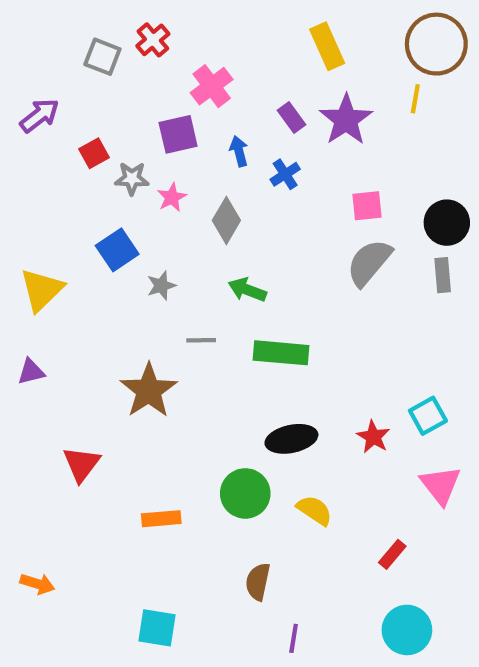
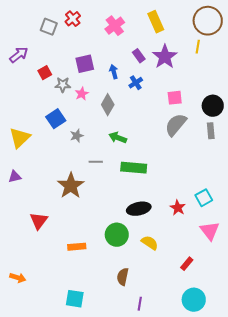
pink cross: (212, 86) -> (115, 26), moved

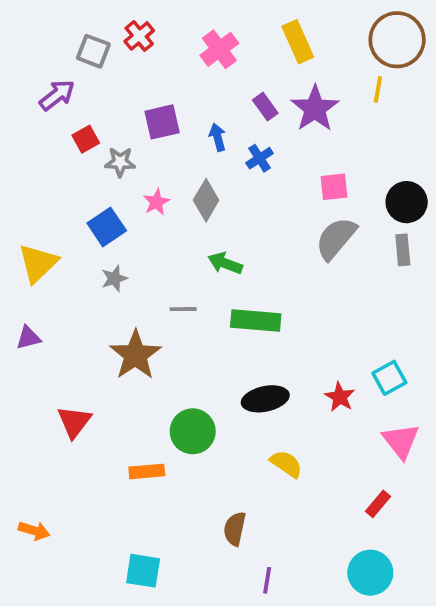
purple arrow: (19, 55) -> (57, 95), moved
pink star: (82, 94) -> (156, 202), moved
gray star: (77, 136) -> (114, 279), moved
green circle: (117, 235) -> (193, 431), moved
red rectangle: (187, 264) -> (378, 504), moved

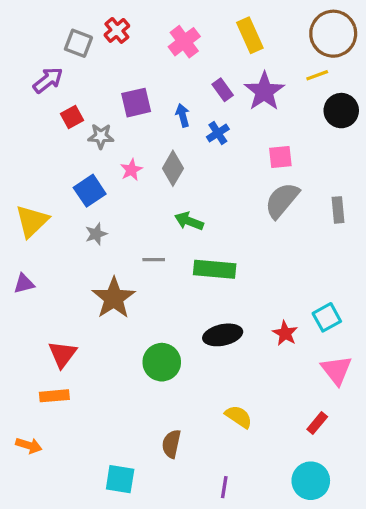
yellow line: (378, 89) -> (317, 75), turned 60
black circle: (407, 202) -> (341, 111), moved
yellow semicircle: (286, 464) -> (239, 417), moved
orange rectangle: (147, 471) -> (54, 396), moved
brown semicircle: (235, 529) -> (171, 444), moved

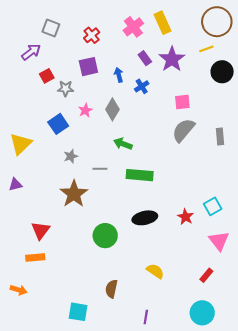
red cross: (117, 30) -> (92, 35), moved
pink cross: (184, 42) -> (133, 27), moved
gray star: (96, 234) -> (71, 156), moved

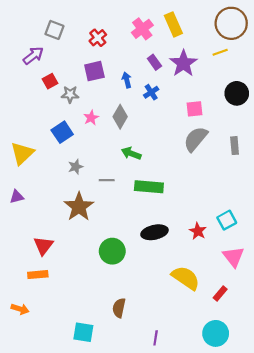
black circle: (222, 72) -> (237, 93), moved
yellow semicircle: (155, 271) -> (186, 278), moved, size x1.5

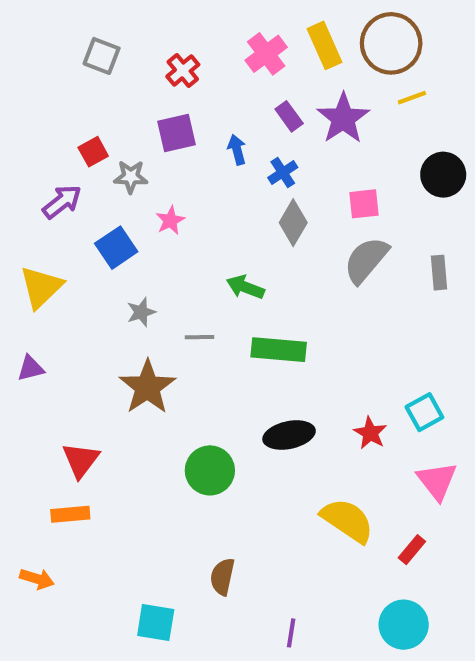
brown circle: (231, 23) -> (391, 43), moved
purple arrow: (33, 56) -> (62, 202), moved
gray diamond: (120, 117) -> (293, 223), moved

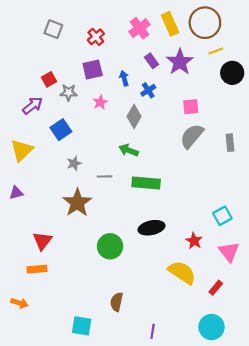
black circle: (443, 175) -> (232, 73), moved
pink star: (170, 220) -> (100, 102), moved
gray diamond: (293, 223) -> (134, 116), moved
red star: (370, 433) -> (194, 241), moved

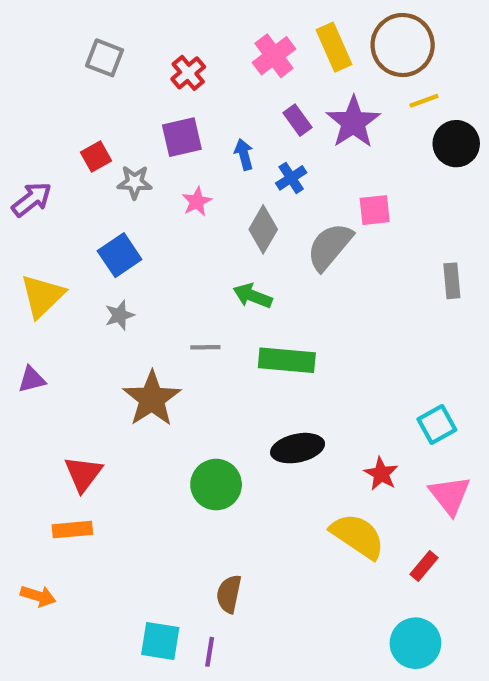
purple arrow: (33, 106) -> (32, 199), moved
gray semicircle: (192, 136) -> (330, 247), moved
gray star: (74, 163) -> (120, 315), moved
purple line: (153, 331) -> (210, 652), moved

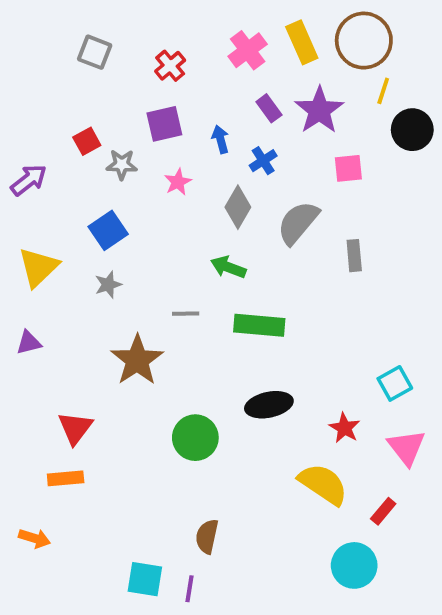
yellow line: (424, 101) -> (383, 91), turned -52
pink square: (375, 210) -> (348, 168), moved
gray rectangle: (452, 281) -> (354, 256), moved
cyan circle: (415, 643) -> (354, 565), moved

